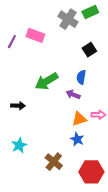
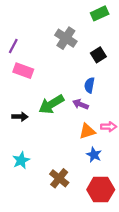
gray cross: (68, 19) -> (66, 38), moved
pink rectangle: (35, 35) -> (23, 71), moved
green arrow: (47, 81) -> (51, 104), moved
blue star: (77, 139) -> (94, 155), moved

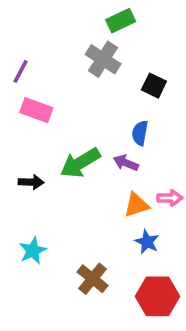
green rectangle: (100, 13) -> (121, 21), moved
black square: (98, 55) -> (154, 86), turned -32

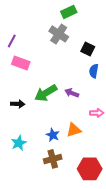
blue semicircle: (140, 133) -> (94, 71), moved
orange triangle: (136, 205) -> (74, 130), moved
blue star: (147, 242) -> (53, 135), moved
brown cross: (93, 279) -> (53, 159), turned 36

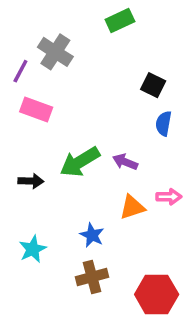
gray cross: (59, 34) -> (55, 52), moved
orange triangle: (74, 130) -> (132, 207), moved

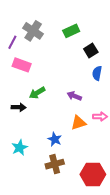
green rectangle: (120, 21) -> (71, 31), moved
black square: (153, 85) -> (91, 51), turned 32
green arrow: (80, 162) -> (37, 93), moved, size x0.7

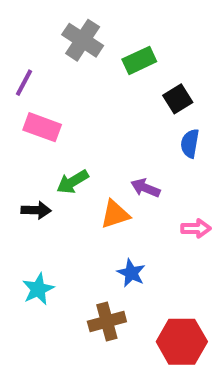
gray cross: (33, 31) -> (83, 40), moved
orange triangle: (78, 123) -> (115, 214), moved
blue star: (55, 139) -> (131, 273), moved

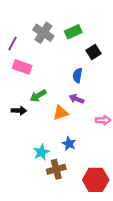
gray cross: (83, 40) -> (43, 33), moved
blue semicircle: (190, 143) -> (78, 75), moved
cyan star: (38, 289) -> (41, 152), moved

